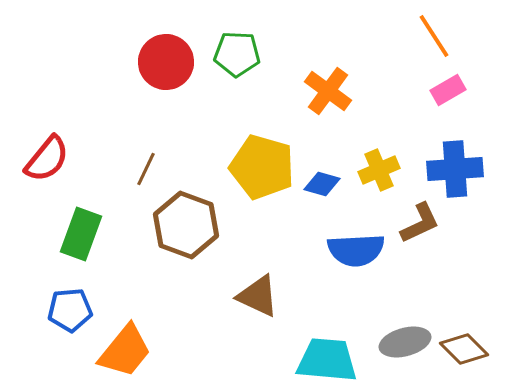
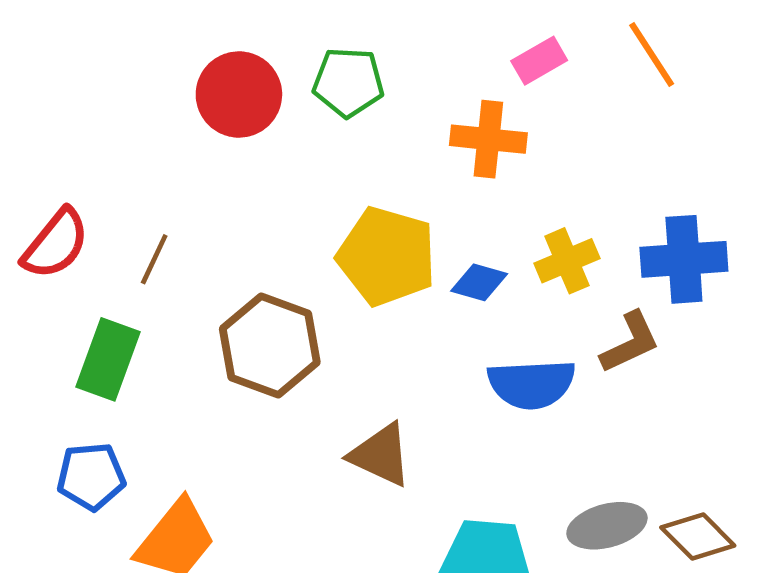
pink rectangle: (448, 90) -> (539, 61), moved
orange cross: (328, 91) -> (488, 139), turned -30
brown line: (146, 169) -> (154, 259), moved

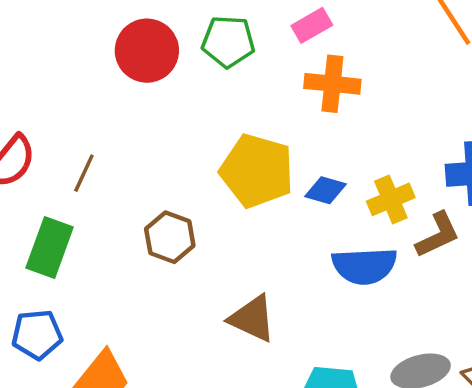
pink rectangle: (539, 61) -> (312, 25), moved
yellow cross: (567, 261) -> (391, 199), moved
brown hexagon: (270, 346) -> (170, 237), size x0.7

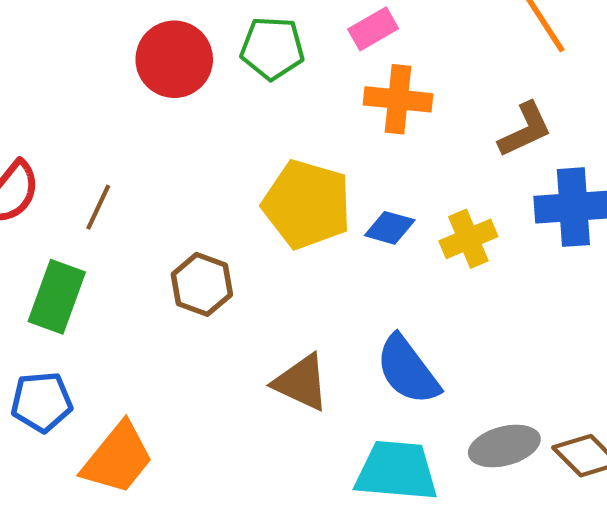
brown L-shape: (438, 235) -> (525, 130), moved
blue semicircle: (364, 266) -> (408, 370), moved, turned 56

